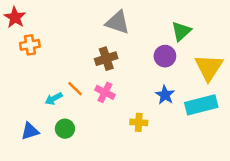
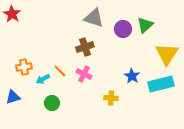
orange cross: (30, 45) -> (24, 67), moved
purple circle: (165, 56) -> (123, 29), moved
blue triangle: (30, 131) -> (13, 97), moved

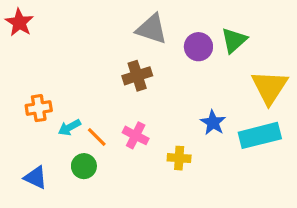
orange line: (60, 71) -> (97, 137), moved
pink cross: (84, 74) -> (136, 135), moved
blue triangle: (13, 97) -> (35, 177), moved, turned 42

